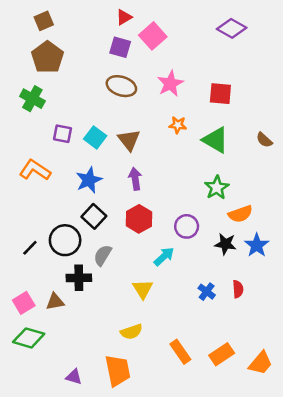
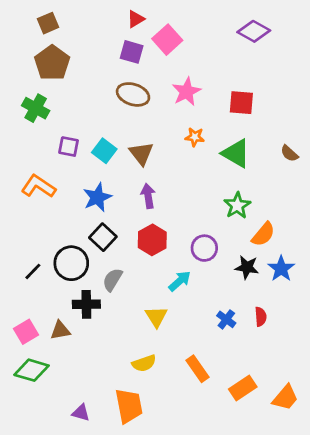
orange semicircle: (240, 214) -> (263, 234), turned -30
orange rectangle: (180, 352) -> (197, 369), moved

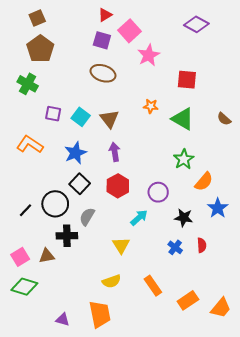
pink star: (187, 92) -> (149, 55), moved
black star: (247, 267) -> (184, 218), moved

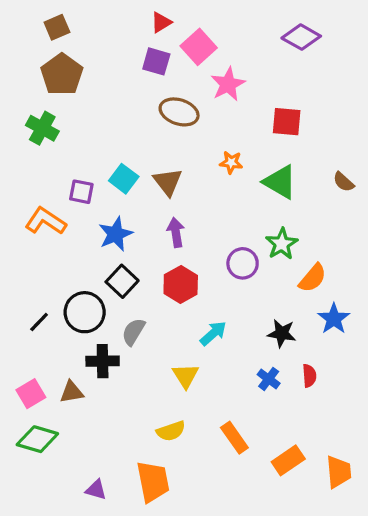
brown ellipse: (103, 73) -> (179, 112), moved
purple square: (53, 114) -> (81, 192), moved
purple circle: (158, 192) -> (243, 263), moved
orange trapezoid: (221, 308) -> (339, 472), turned -45

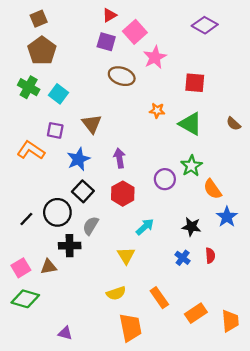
cyan square: (124, 179) -> (59, 94), moved
brown triangle: (168, 182) -> (92, 124), moved
orange semicircle: (313, 278) -> (212, 189), turned 105
orange trapezoid: (153, 482) -> (131, 328), moved

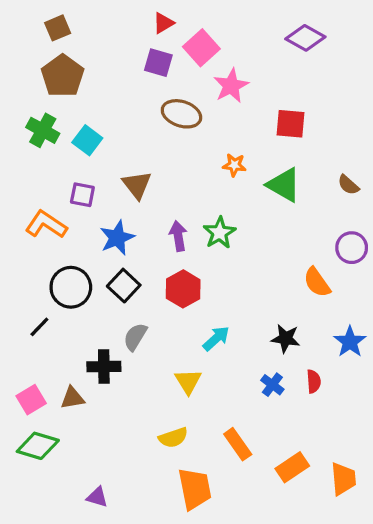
green star: (191, 166) -> (219, 233), moved
purple circle: (165, 179) -> (352, 248), moved
black circle: (57, 212) -> (71, 287), moved
blue star: (227, 217) -> (350, 342), moved

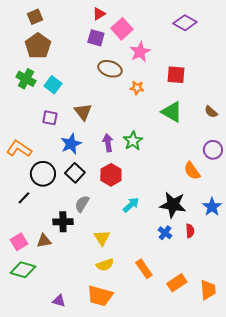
orange star: (234, 165) -> (137, 88), moved
orange L-shape: (46, 224) -> (19, 149), moved
black star: (286, 338) -> (173, 205), size x1.5
yellow triangle: (188, 381) -> (102, 238), moved
orange trapezoid: (195, 489) -> (100, 296), moved, turned 116

